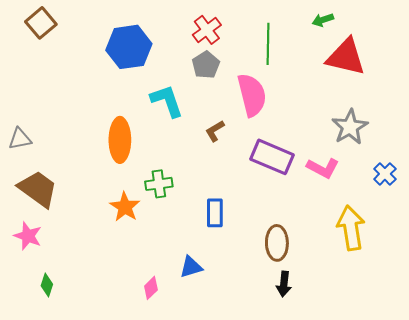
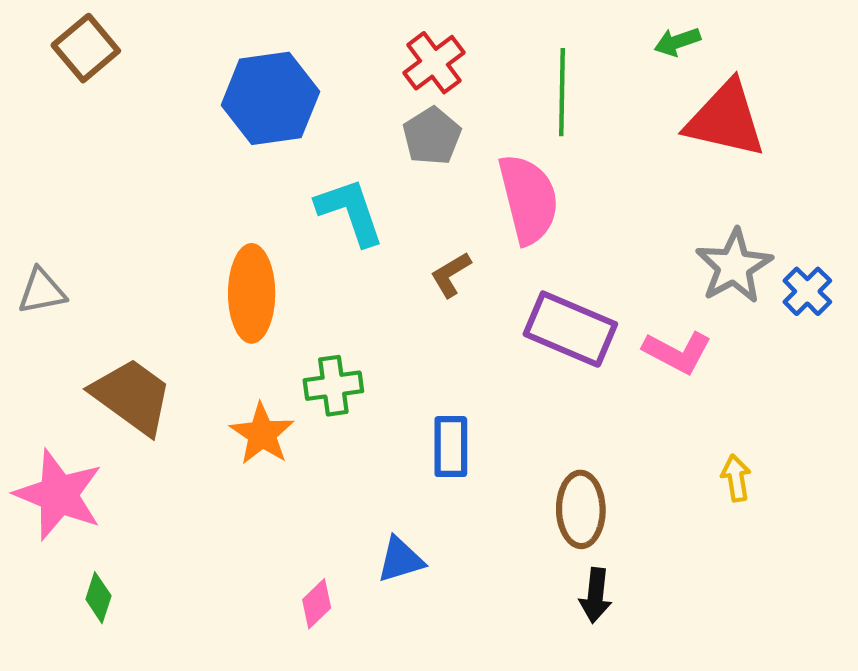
blue cross: (385, 174) -> (807, 291), moved
brown trapezoid: (38, 189) -> (132, 396), moved
yellow arrow: (351, 228) -> (736, 478), size x0.5
pink star: (28, 236) -> (59, 495), size x1.5

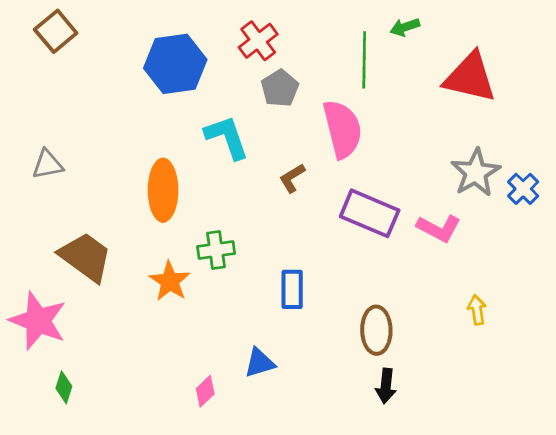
green arrow: (677, 42) -> (405, 27), moved
red cross: (434, 63) -> (258, 41), moved
gray triangle: (42, 291) -> (48, 164), moved

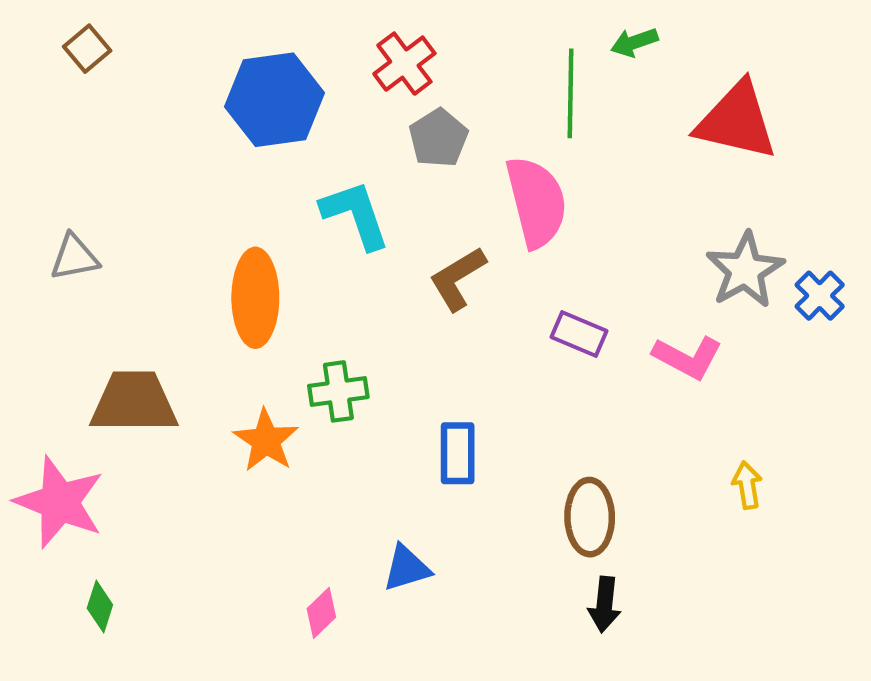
brown square: (56, 31) -> (87, 49), size x0.7
brown L-shape: (292, 178) -> (458, 279), size x1.4
purple rectangle: (370, 213) -> (579, 334), size x0.6
brown trapezoid: (86, 257) -> (134, 402), turned -36

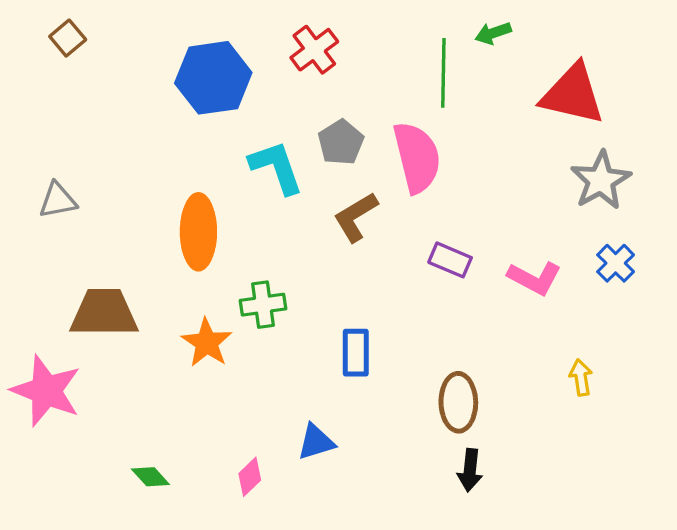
gray pentagon: (438, 138) -> (341, 142), moved
gray star: (745, 270) -> (601, 180), moved
blue cross: (820, 296) -> (616, 263), moved
green diamond: (100, 607) -> (150, 477), moved, turned -60

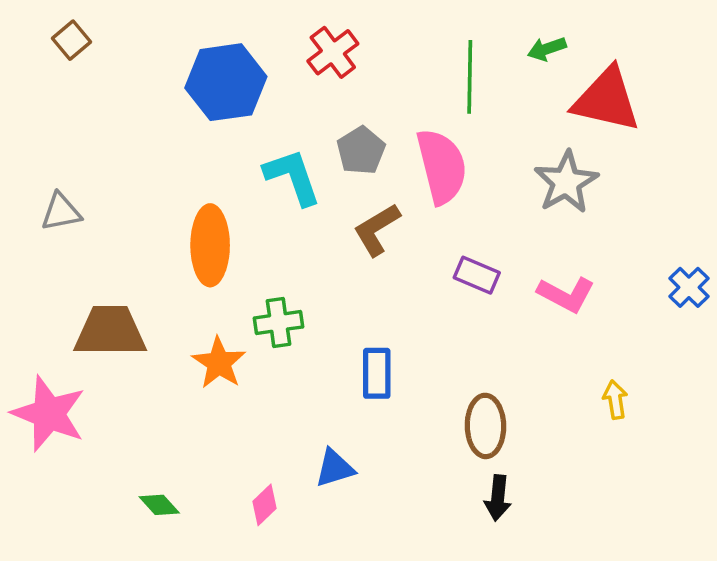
green arrow: (493, 33) -> (547, 49), moved
gray star: (601, 180) -> (566, 182), moved
blue cross: (616, 263) -> (689, 287), moved

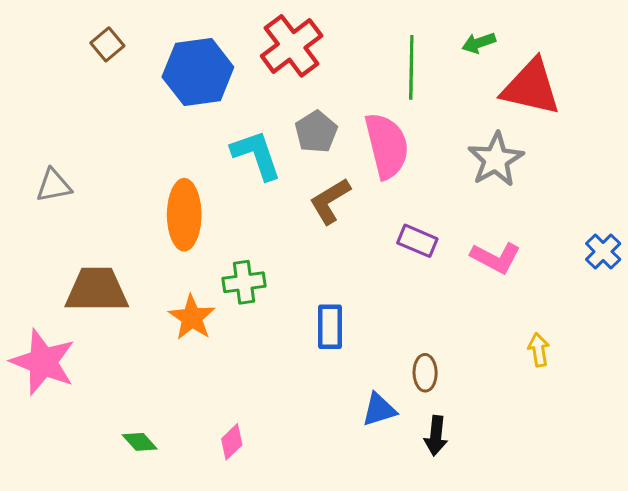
brown square: (72, 40) -> (107, 44), moved
red cross: (333, 52) -> (292, 46), size x1.4
brown ellipse: (485, 426) -> (425, 373), size x0.7
blue triangle: (335, 468) -> (379, 410), moved

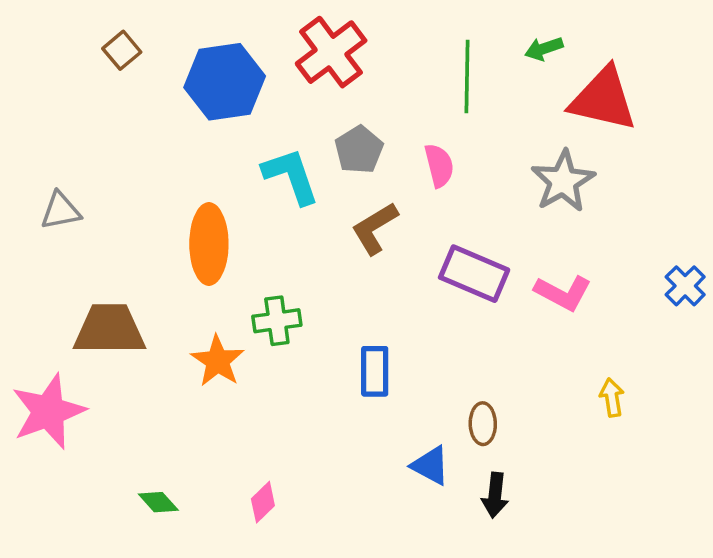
pink semicircle: (387, 146) -> (439, 165), size x0.6
purple rectangle: (417, 241) -> (474, 274), size x1.5
pink star: (43, 362) -> (48, 411), turned 30
blue triangle: (379, 410) -> (430, 466), turned 45

